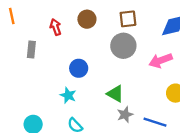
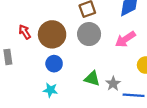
brown circle: (87, 19) -> (52, 34), moved, size x1.6
gray star: (125, 115) -> (113, 84), moved

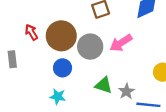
gray circle: (89, 34) -> (90, 47), moved
pink arrow: (125, 39) -> (121, 43), moved

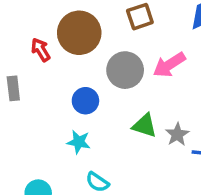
brown circle: (61, 36) -> (79, 33), moved

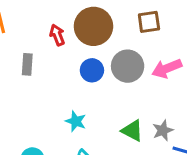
blue circle: (85, 101) -> (92, 70), moved
green triangle: (144, 126) -> (132, 131), moved

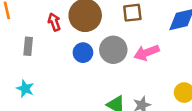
cyan star: (76, 121) -> (25, 89), moved

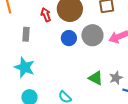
cyan star: (25, 89) -> (25, 67), size x1.5

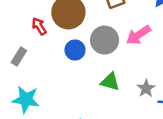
gray rectangle: (26, 34) -> (19, 57), turned 40
green triangle: (96, 78) -> (110, 82), moved

